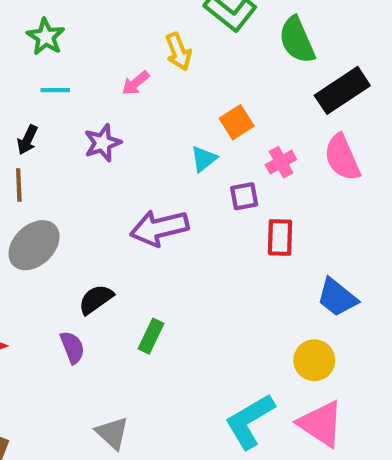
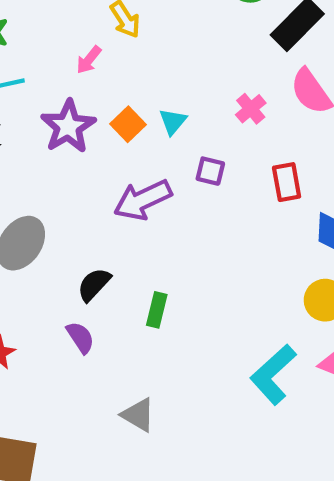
orange square: (237, 122) -> (128, 124), moved
purple star: (103, 143) -> (68, 126), size x1.4
purple square: (244, 196) -> (210, 171), moved, turned 36
red rectangle: (280, 237) -> (287, 182), moved

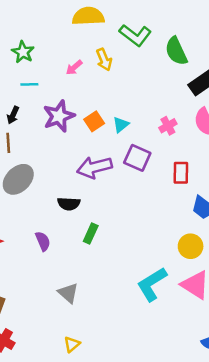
pink arrow: (89, 60) -> (74, 67), moved
purple square: (210, 171) -> (137, 158), size x1.5
black semicircle: (94, 285) -> (69, 204), moved, turned -140

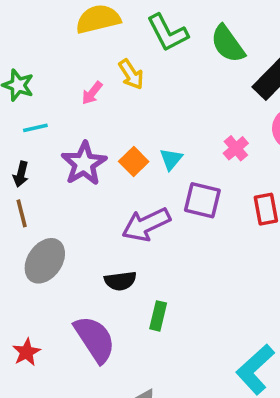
green L-shape: (135, 35) -> (168, 33), turned 36
purple semicircle: (43, 241) -> (95, 339), size x1.8

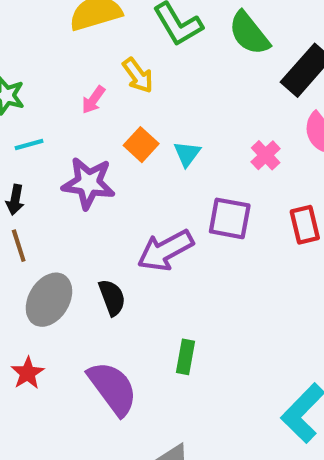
cyan triangle: (171, 159) -> (187, 154), moved
orange square: (134, 162) -> (141, 145), moved
purple star: (84, 164) -> (88, 183), turned -30
black semicircle: (120, 281) -> (112, 297), moved, turned -100
red star: (26, 352) -> (28, 373), moved

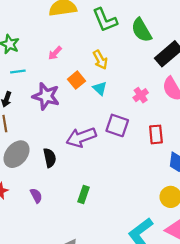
yellow arrow: (138, 75) -> (100, 60), moved
cyan triangle: (187, 154) -> (100, 88), turned -32
purple semicircle: (113, 388) -> (36, 196), moved, size x0.5

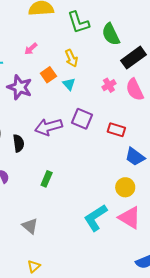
pink cross: (141, 95) -> (109, 85), moved
red rectangle: (156, 134) -> (116, 130), turned -72

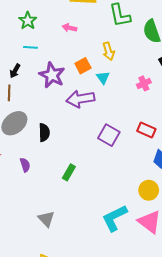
pink arrow: (31, 49) -> (69, 28), moved, turned 48
purple square: (82, 119) -> (109, 135), moved
purple arrow: (48, 127) -> (80, 99), moved

